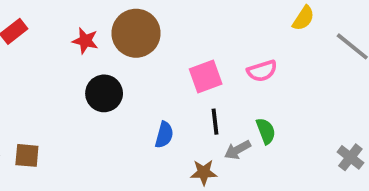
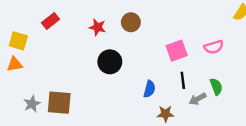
brown circle: (136, 33) -> (131, 22), size x0.6
brown square: (27, 155) -> (59, 103), size x1.5
brown star: (204, 172) -> (165, 114), moved

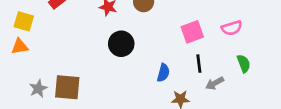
green semicircle: (216, 87) -> (244, 64), moved

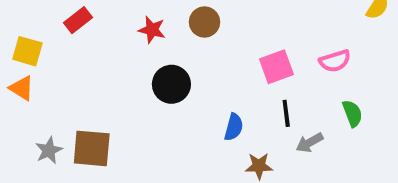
orange triangle: (20, 46) -> (22, 88), turned 42

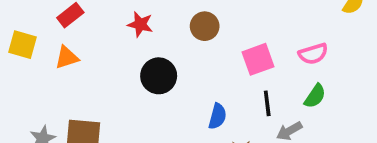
brown circle: (204, 22) -> (205, 26), moved
orange triangle: (22, 88) -> (67, 57), moved, turned -50
green semicircle: (352, 113) -> (315, 96), moved, turned 55

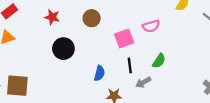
pink semicircle: (313, 54) -> (151, 26), moved

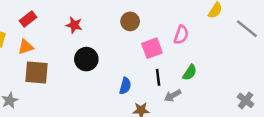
brown circle: (92, 18) -> (130, 21), moved
pink semicircle: (151, 26) -> (181, 35), turned -54
brown square: (17, 86) -> (36, 72), moved

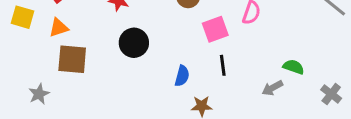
green semicircle: (190, 72) -> (294, 67), moved, turned -105
gray arrow: (173, 96) -> (272, 88), moved

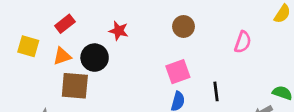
pink square: (215, 29) -> (178, 72), moved
black circle: (134, 43) -> (95, 58), moved

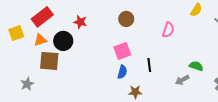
red rectangle: (65, 24) -> (42, 17), size x1.5
yellow square: (28, 46) -> (16, 33), turned -35

